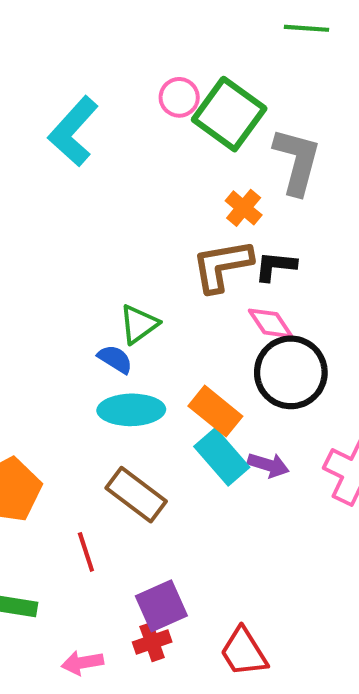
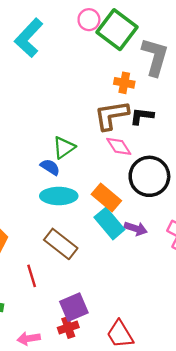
orange cross: (244, 208) -> (124, 83), turned -30
pink diamond: (270, 323) -> (119, 146), moved

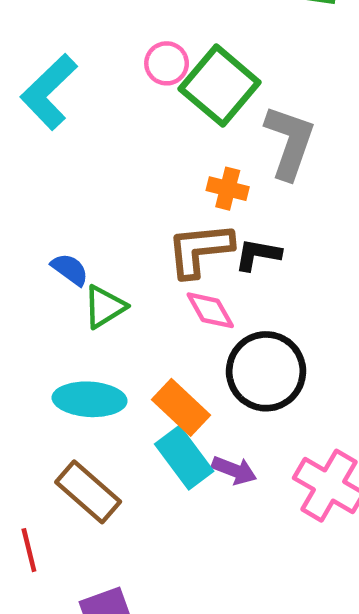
blue semicircle: (50, 167) -> (70, 269), moved

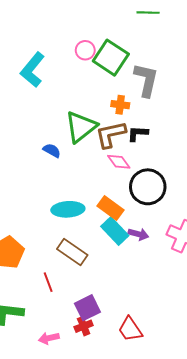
green triangle: (105, 307) -> (81, 127), moved, size x1.6

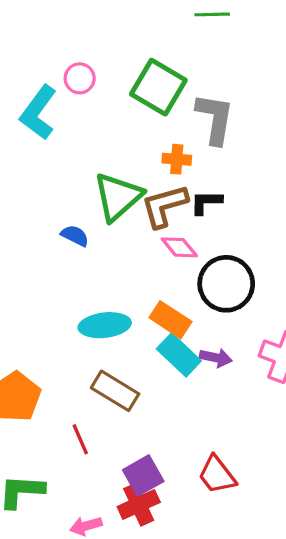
pink circle: (85, 50) -> (80, 78), moved
red cross: (84, 326) -> (139, 504), size x1.4
red trapezoid: (130, 329) -> (217, 475), moved

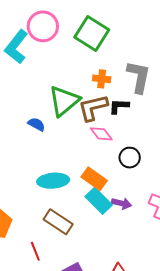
pink circle: (80, 78) -> (43, 26), size x1.6
gray L-shape: (215, 119) -> (139, 77), moved
black circle: (226, 284) -> (130, 158), size x0.6

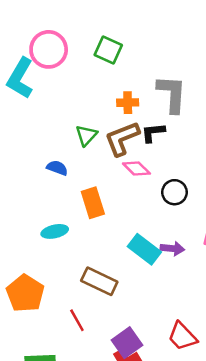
green square: (92, 34) -> (108, 50), size x0.7
green triangle: (64, 101) -> (86, 135), size x0.6
orange rectangle: (94, 179) -> (93, 203), moved, turned 45
cyan ellipse: (53, 181) -> (55, 231), moved, size x0.7

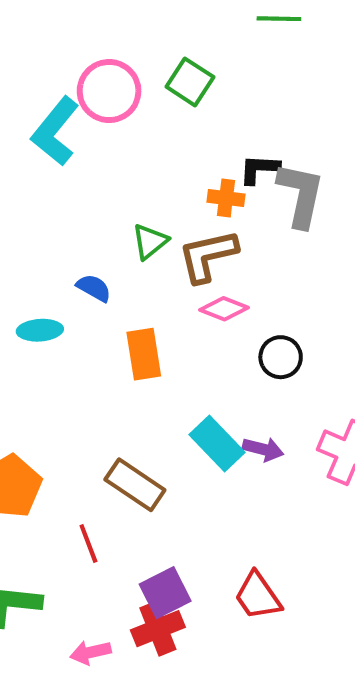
green square: (108, 50) -> (190, 82), moved
black L-shape: (153, 133) -> (259, 169), moved
pink diamond: (136, 169) -> (224, 309), turned -32
cyan ellipse: (55, 231) -> (40, 330), moved

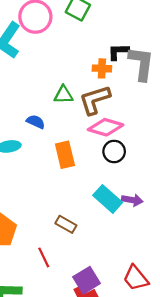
green triangle: (150, 242) -> (63, 95), turned 42
pink diamond: (224, 309) -> (106, 127), size x1.4
black circle: (281, 357) -> (114, 151), moved
brown rectangle: (135, 485) -> (66, 224), size x0.7

